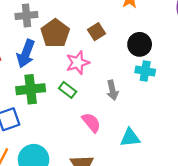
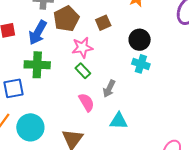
green rectangle: (68, 90) -> (83, 71), moved
gray arrow: (112, 90) -> (109, 89), moved, turned 30

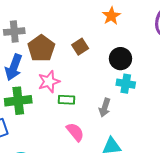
pink star: (82, 48) -> (49, 82), moved
green rectangle: (83, 71) -> (67, 100), turned -35
gray arrow: (109, 89) -> (105, 108), moved

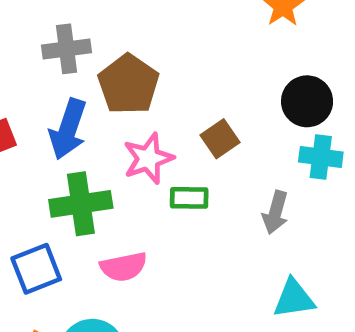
brown square: (80, 47) -> (220, 139), moved
pink semicircle: (75, 132) -> (124, 267), moved, turned 120

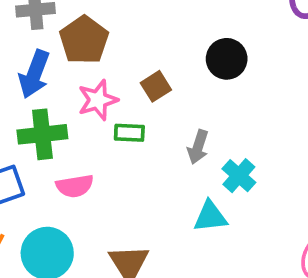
cyan cross: (321, 157) -> (239, 176), moved, turned 32

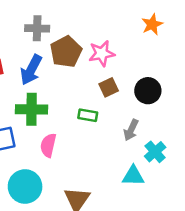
black circle: (227, 59) -> (148, 91), moved
pink star: (98, 100) -> (102, 53), moved
pink semicircle: (75, 186) -> (48, 145), turned 105

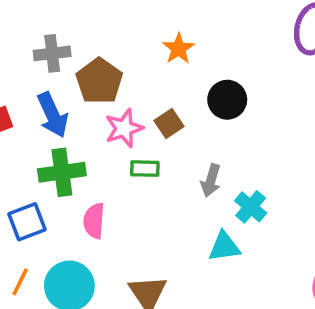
orange star: (152, 24) -> (179, 49), moved
pink star: (102, 53) -> (124, 128), moved
blue arrow: (31, 70) -> (53, 115), turned -44
black circle: (148, 91) -> (227, 100), moved

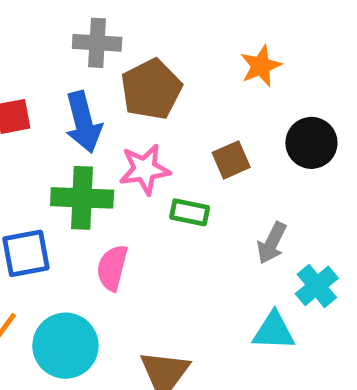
pink star: (124, 128) -> (145, 169), moved

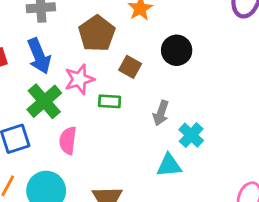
brown pentagon: (151, 89) -> (97, 33), moved
brown square: (231, 160) -> (130, 67), turned -30
green cross: (82, 198) -> (44, 101), turned -36

